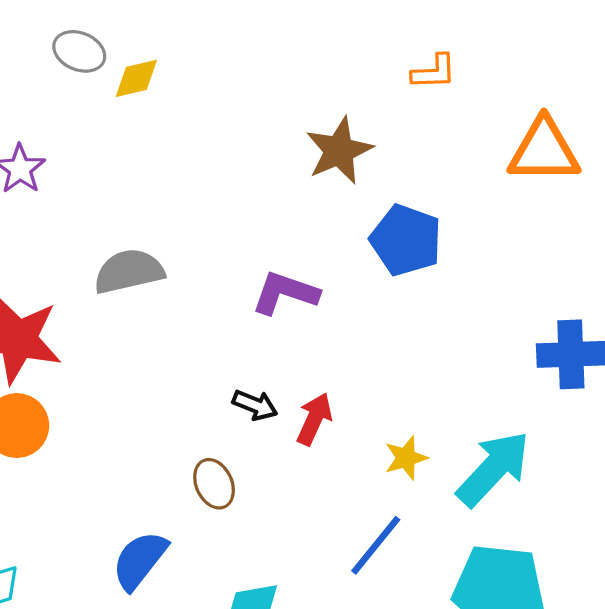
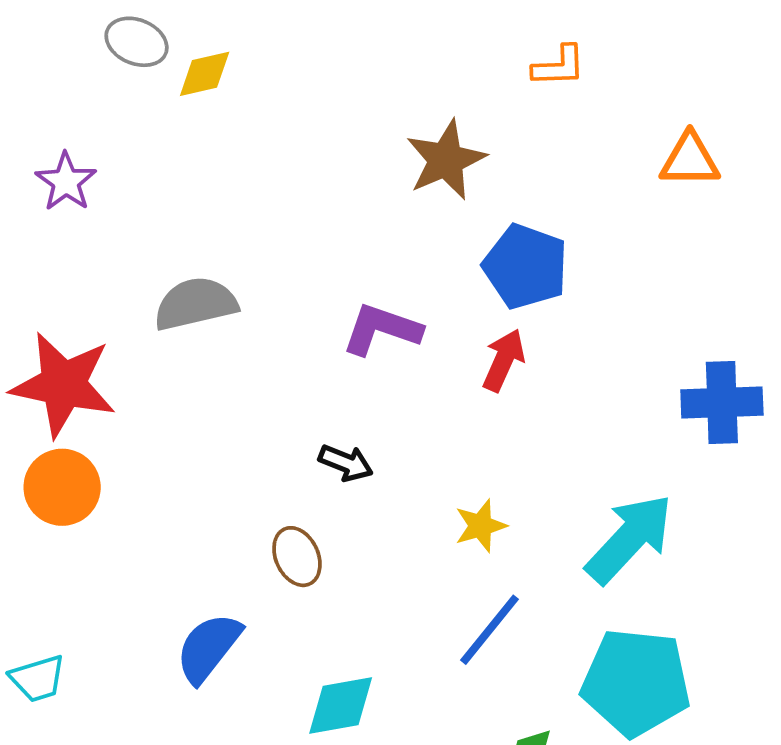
orange triangle: (544, 151) -> (690, 160), size x0.7
red arrow: (314, 419) -> (504, 360), moved
yellow star: (406, 458) -> (481, 526), moved

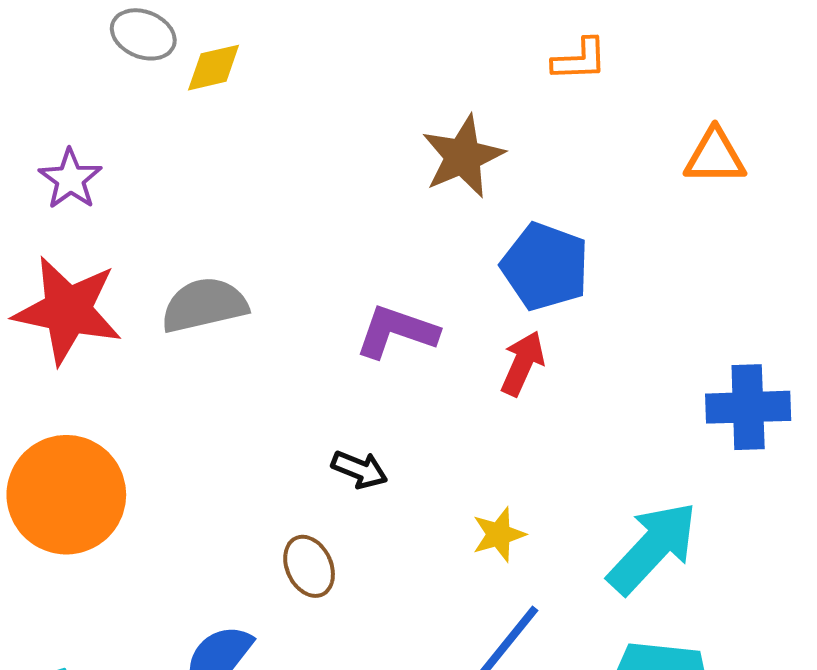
red star: (63, 385) -> (68, 310), moved
orange circle: (62, 487) -> (66, 495), size x1.5

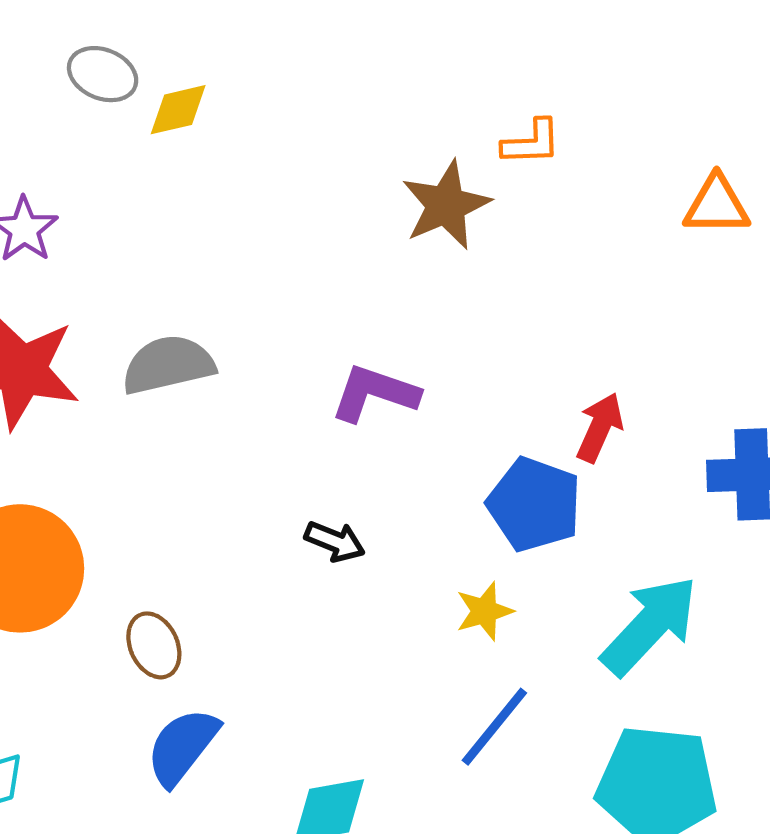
orange L-shape: (580, 60) -> (531, 142), moved
blue pentagon: (545, 267) -> (534, 504), moved
red arrow: (523, 363) -> (600, 427), moved
brown ellipse: (309, 566) -> (154, 645), moved

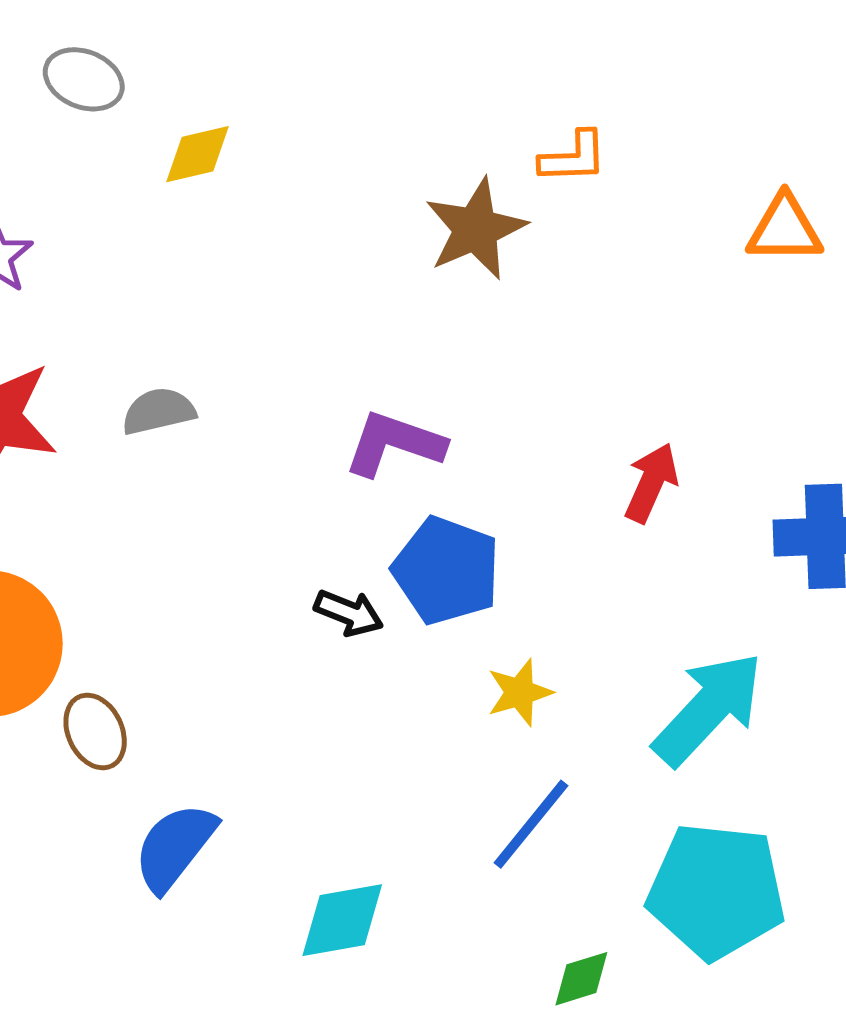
yellow diamond: (178, 110) -> (198, 154), moved
gray semicircle: (168, 365) -> (159, 411), size x0.7
blue pentagon: (534, 504) -> (446, 570), moved
brown ellipse: (154, 645) -> (95, 732), moved

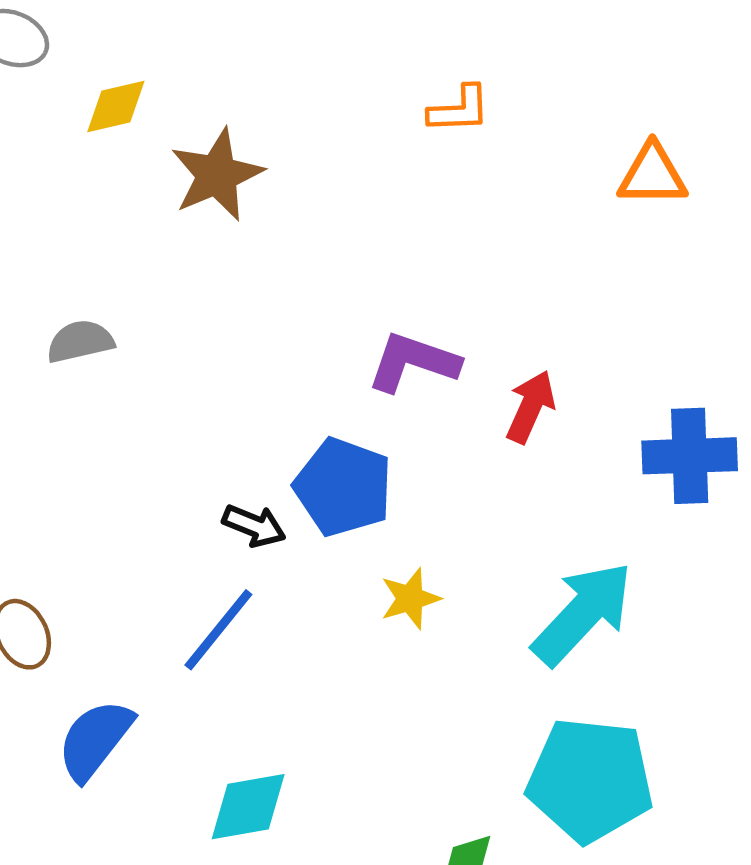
brown star: (476, 229) -> (217, 175), moved
purple L-shape: (394, 444) -> (413, 362), moved
blue line: (531, 824) -> (218, 630), moved

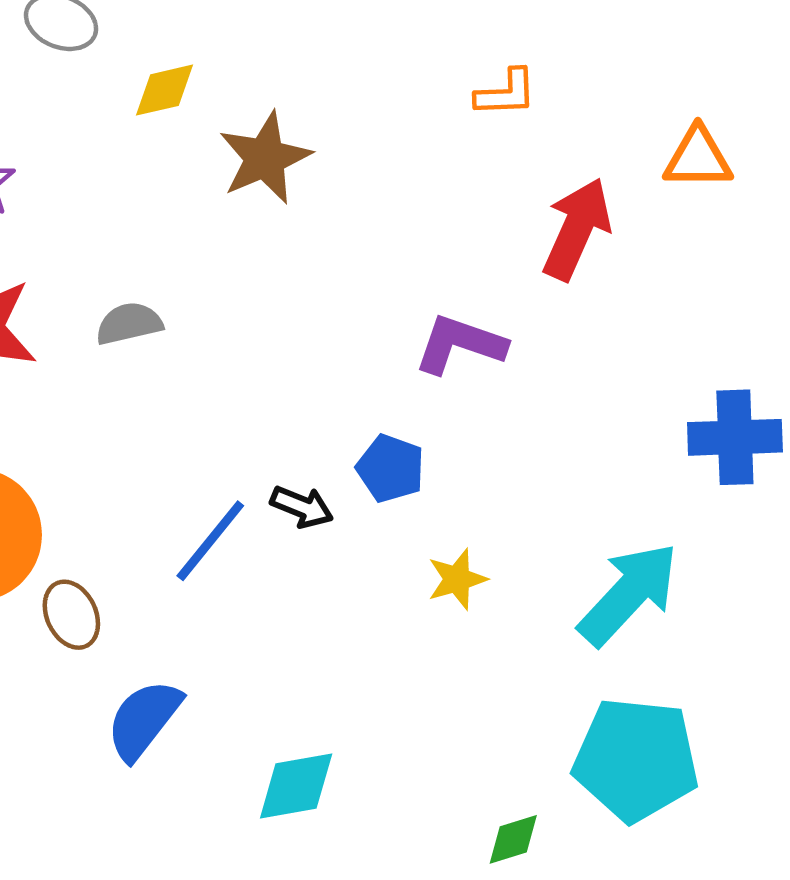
red arrow: (531, 407) -> (577, 229), moved, size x1.4
blue pentagon: (343, 487) -> (391, 468), size x0.7
blue line: (218, 630) -> (210, 541), moved

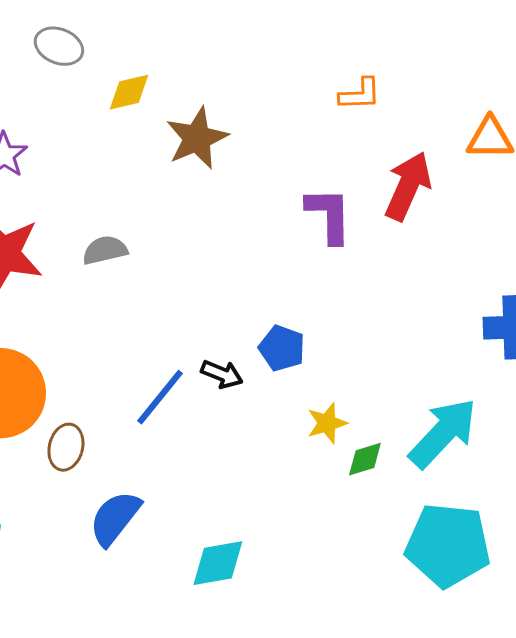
purple L-shape: (460, 344) -> (329, 215), moved, turned 70
brown ellipse: (71, 615) -> (66, 447), turned 39
green diamond: (513, 839) -> (365, 459), moved

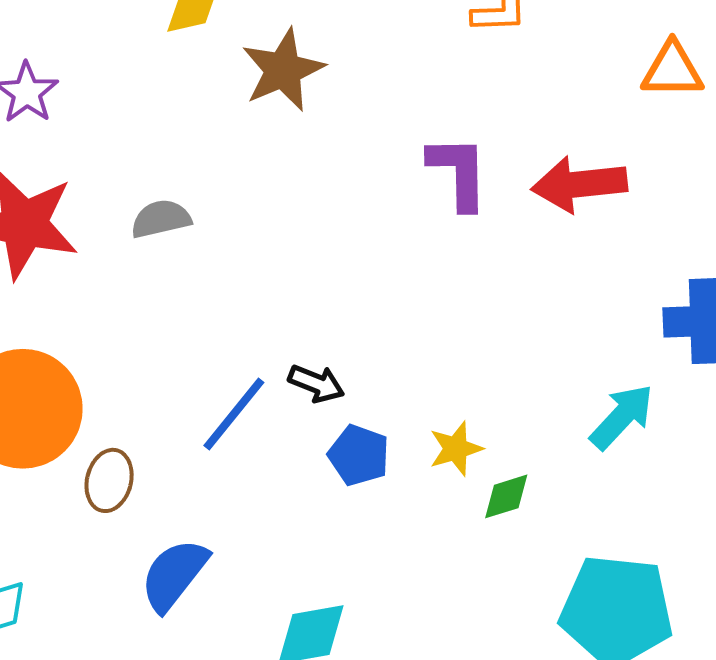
red arrow: (408, 186) -> (579, 184), moved, turned -120
blue pentagon: (282, 348) -> (359, 455), moved
cyan arrow: (443, 433) -> (622, 417), moved, size x0.7

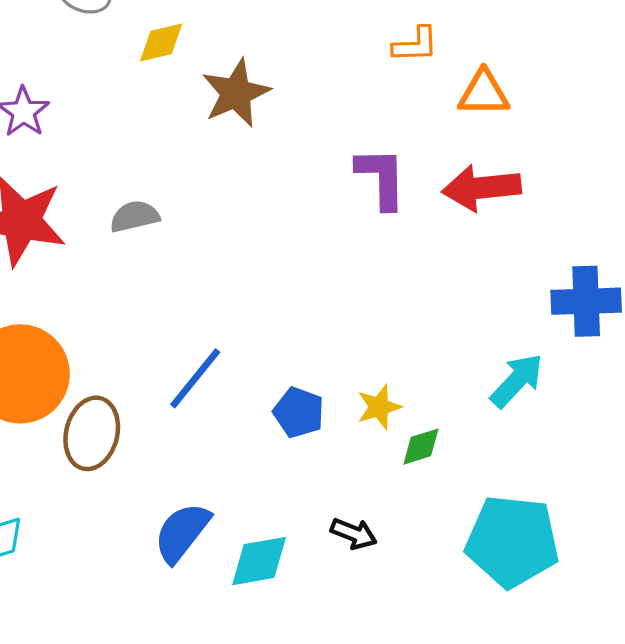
orange triangle: (672, 70) -> (484, 93), moved
black arrow: (316, 383) -> (354, 534), moved
brown ellipse: (109, 480) -> (92, 433), size x1.4
blue semicircle: (174, 575) -> (182, 532), moved

